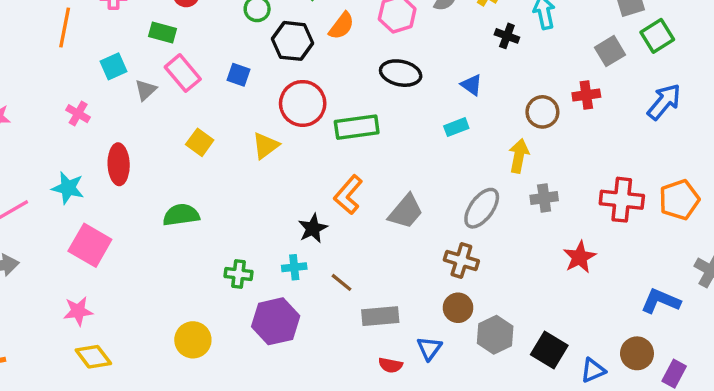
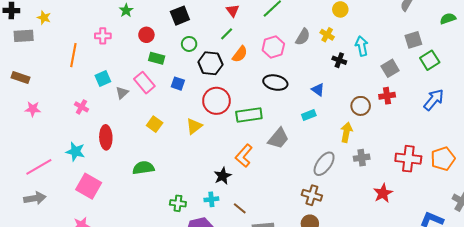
green rectangle: (163, 33) -> (157, 58), moved
gray square: (610, 51) -> (390, 68), moved
gray trapezoid: (406, 212) -> (278, 138), moved

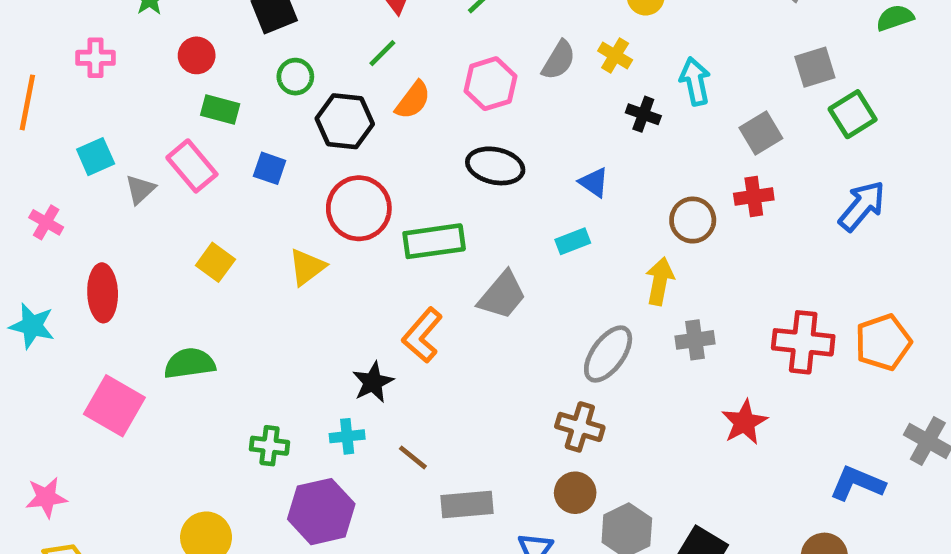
pink square: (89, 186) -> (114, 406), moved

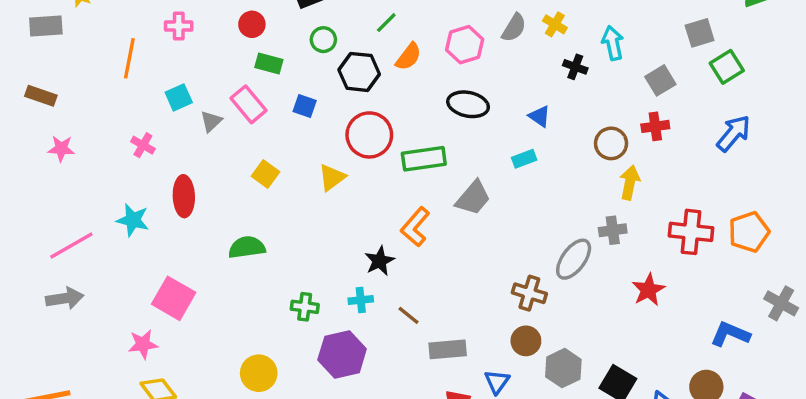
yellow arrow: (660, 281) -> (630, 183), moved
gray ellipse: (608, 354) -> (574, 259), moved
pink square: (114, 406) -> (174, 298), moved

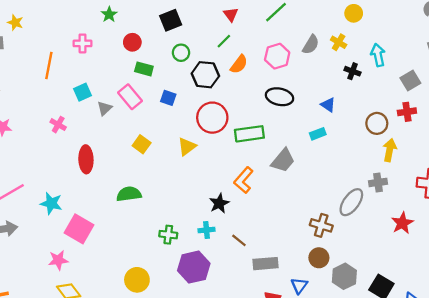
cyan star: (133, 220) -> (51, 203), moved

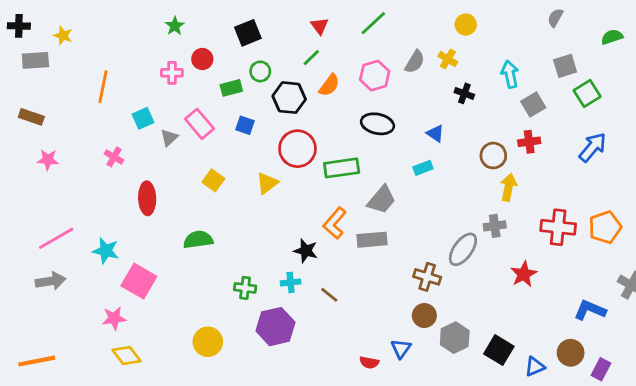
pink cross: (83, 43) -> (172, 73), moved
cyan arrow: (378, 55) -> (510, 74), moved
green rectangle: (144, 69) -> (231, 88), moved, turned -30
black star: (219, 203) -> (306, 251), turned -30
gray rectangle: (266, 264) -> (372, 240), moved

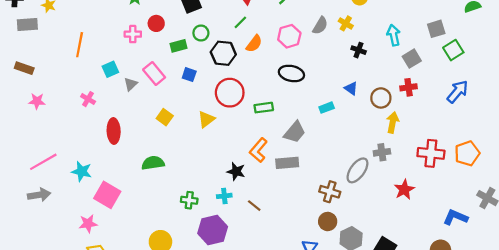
blue triangle: (435, 133) -> (351, 88), moved
green rectangle: (342, 168) -> (264, 108), size x0.7

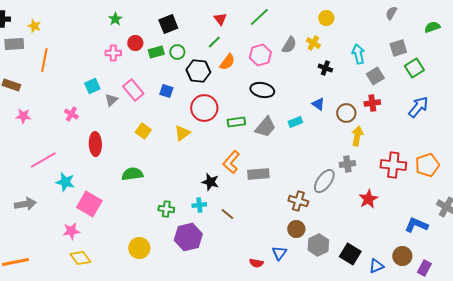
orange line: (80, 45) -> (44, 60), moved
green rectangle: (179, 46) -> (156, 52), moved
gray trapezoid: (295, 132) -> (265, 127), moved
pink line: (43, 162) -> (43, 160), moved

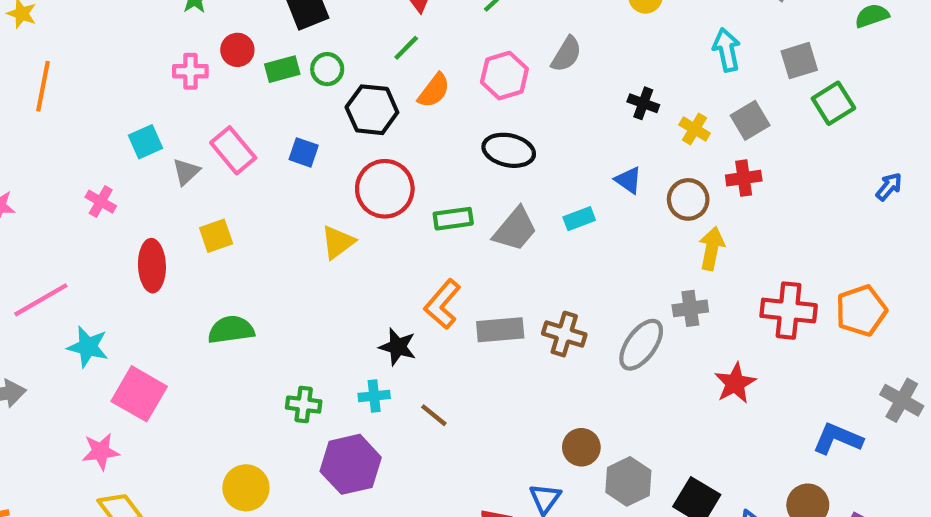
yellow cross: (313, 43) -> (695, 129), moved
cyan arrow: (358, 54) -> (727, 50), moved
blue arrow: (418, 107) -> (889, 187), moved, size x0.6
yellow square: (143, 131) -> (216, 236), moved, turned 35
brown cross: (298, 201) -> (564, 334), moved

